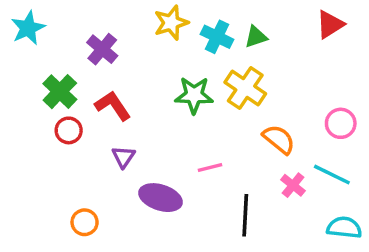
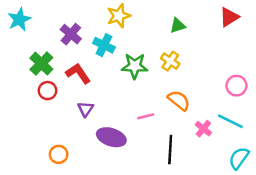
cyan cross: (217, 37) -> (104, 45), moved
yellow cross: (245, 88) -> (170, 61), size x0.7
orange semicircle: (279, 139) -> (179, 100), moved
cyan semicircle: (344, 228) -> (239, 158), turned -60

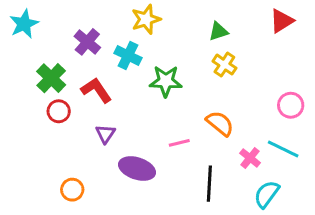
yellow cross: (170, 61) -> (224, 65), moved
cyan semicircle: (239, 158) -> (267, 194), moved

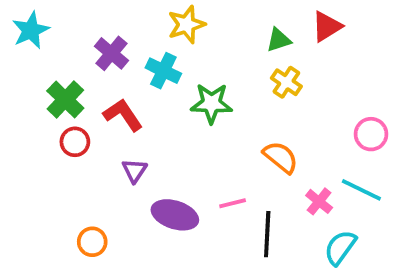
red triangle: (282, 21) -> (327, 26), moved
pink line: (179, 143) -> (233, 203), moved

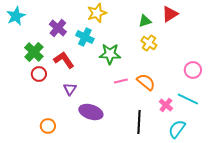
pink line: (233, 203) -> (121, 81), moved

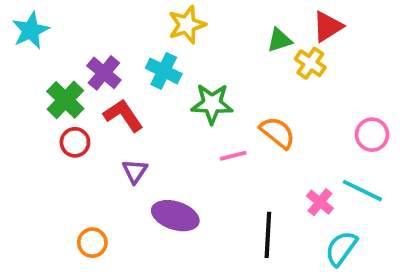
purple cross: (58, 28) -> (104, 73), moved
yellow cross: (149, 43) -> (310, 63), moved
orange semicircle: (146, 82) -> (278, 133), moved

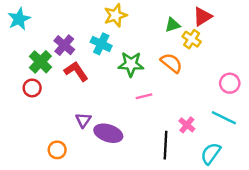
orange semicircle: (278, 133) -> (171, 63), moved
red circle: (75, 142) -> (32, 88), moved
purple triangle: (135, 171) -> (83, 120), moved
pink cross: (320, 202) -> (187, 125), moved

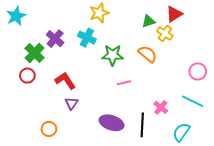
red L-shape: (76, 71) -> (65, 81), moved
purple ellipse: (108, 133) -> (112, 123), moved

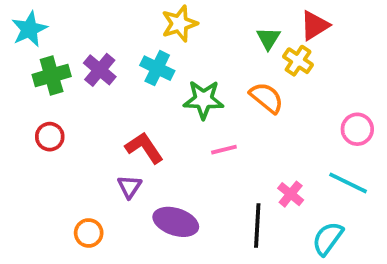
green triangle: (148, 21) -> (268, 38), turned -40
green cross: (35, 53) -> (52, 75), moved, turned 30
red L-shape: (65, 81) -> (144, 148), moved
purple ellipse: (112, 123) -> (176, 222), moved

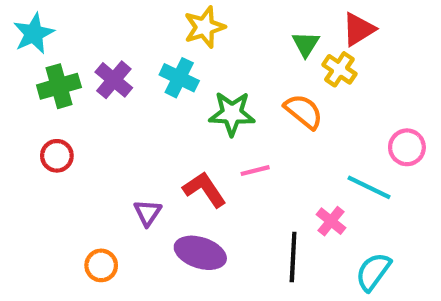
red L-shape: (144, 148) -> (204, 190), moved
cyan line: (348, 183) -> (369, 187), moved

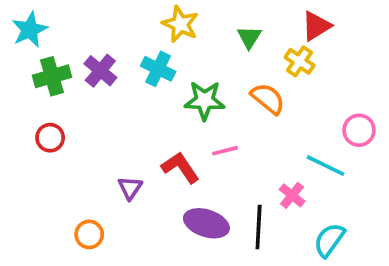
yellow star: (204, 27) -> (180, 24), turned -30
green triangle: (306, 44) -> (249, 37), moved
purple ellipse: (200, 253) -> (206, 223), moved

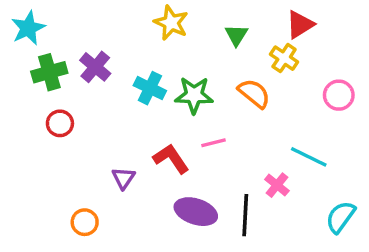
cyan cross: (158, 69) -> (150, 88), moved
pink circle: (359, 130) -> (339, 95), moved
red circle: (50, 138) -> (60, 123), moved
cyan semicircle: (329, 240) -> (341, 217), moved

